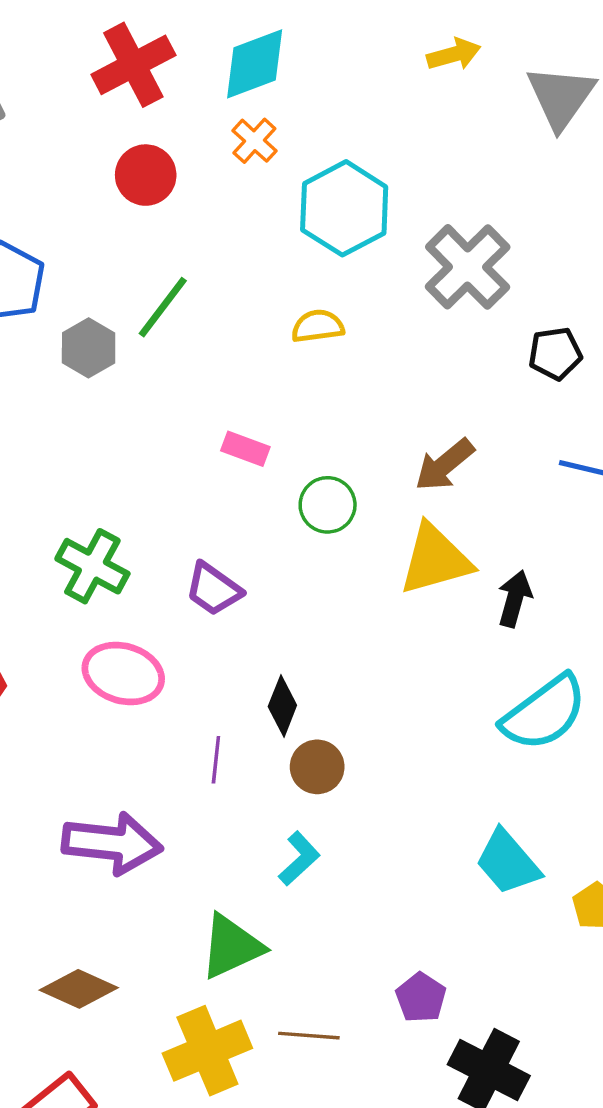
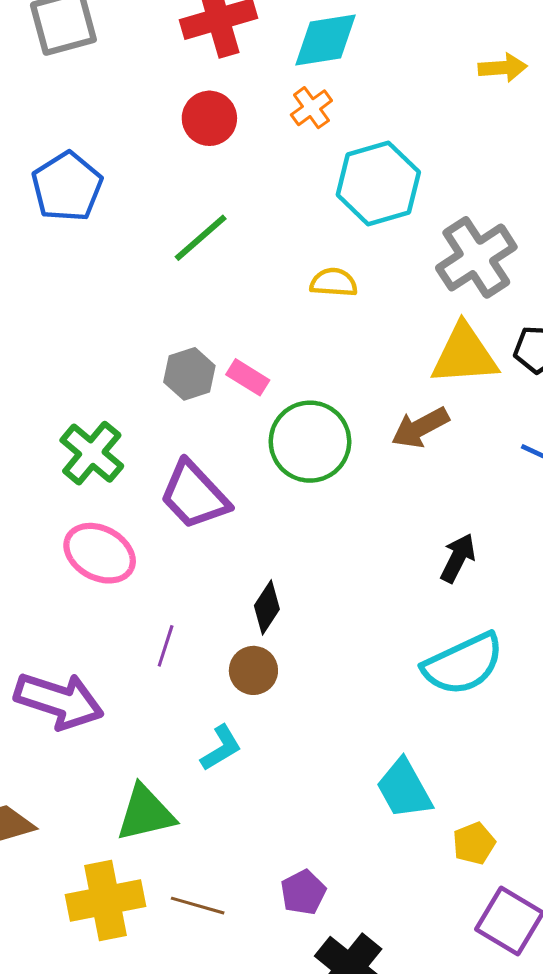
gray hexagon: (89, 348) -> (189, 374), moved
green circle: (328, 505) -> (310, 442), size x1.6
yellow triangle: (435, 559) -> (464, 355), moved
purple trapezoid: (213, 589) -> (194, 495), size x1.4
black diamond: (282, 706) -> (267, 607), moved

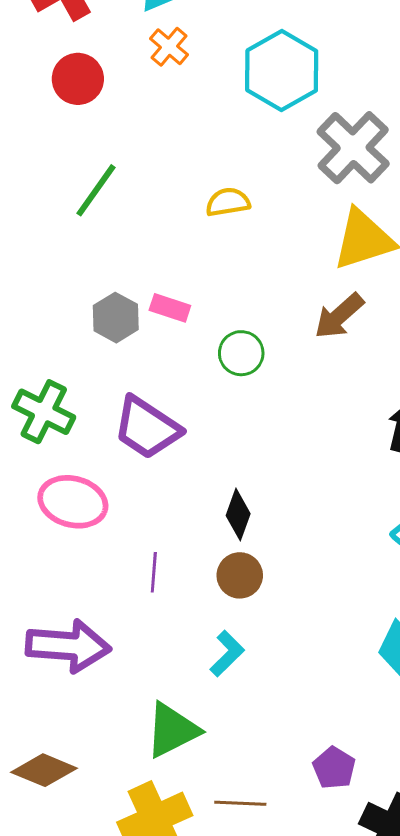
cyan hexagon: (378, 183) -> (282, 71), moved
green circle: (310, 442) -> (241, 353), size x0.6

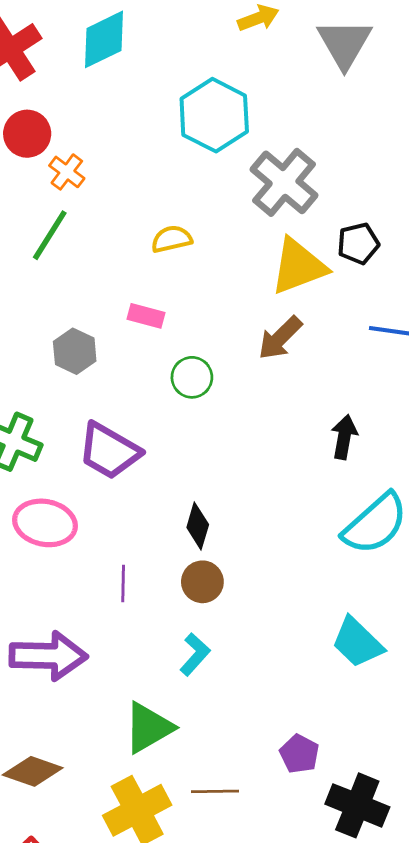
orange cross: (169, 47) -> (67, 172), moved
pink rectangle: (170, 308) -> (146, 316), moved

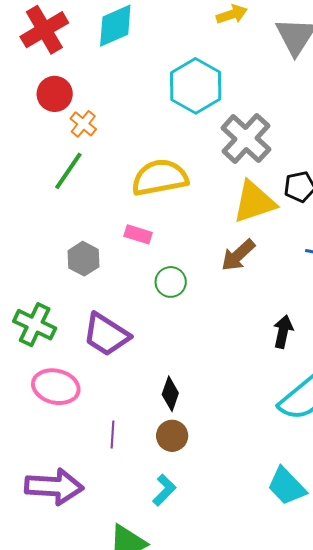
yellow semicircle: (172, 239) -> (160, 178), size x1.8

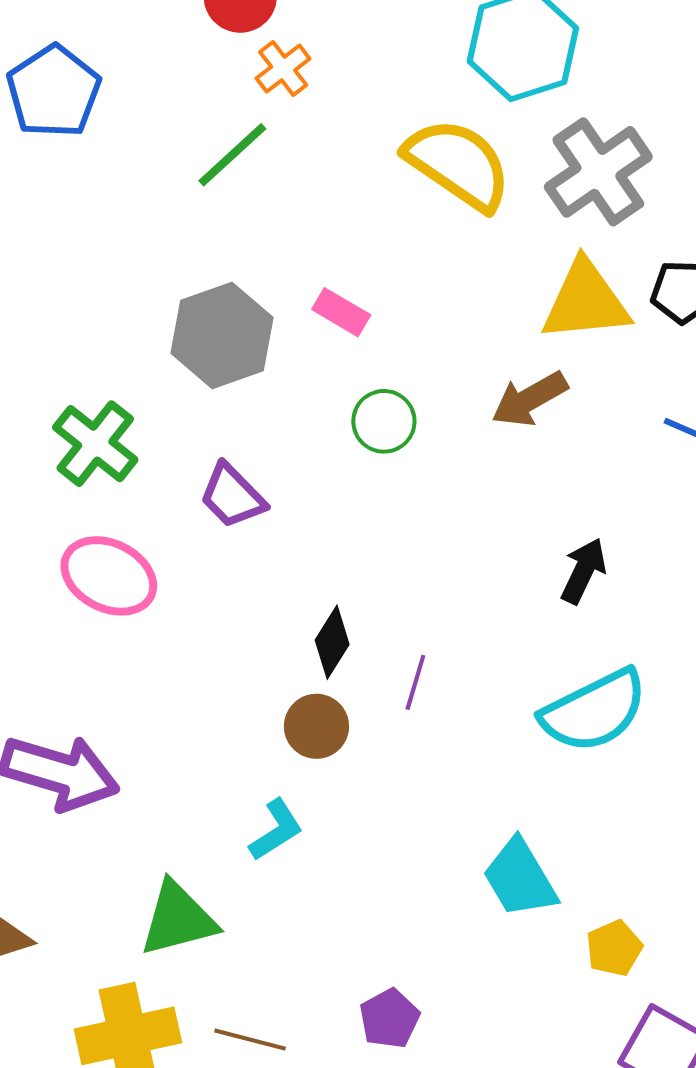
yellow semicircle: (160, 178) -> (458, 164), moved, turned 32
gray hexagon: (83, 259) -> (222, 335), size x1.5
purple trapezoid: (106, 335) -> (232, 496), size x0.7
purple line: (113, 435) -> (415, 682), moved

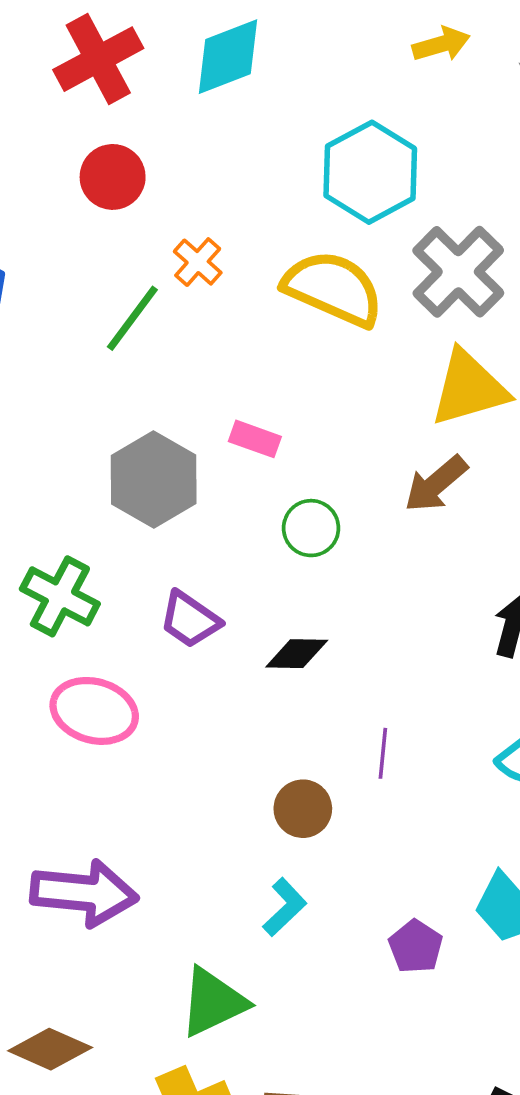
orange cross: (283, 69) -> (198, 262), moved
black diamond: (332, 642) -> (297, 654), moved, turned 70
purple pentagon: (389, 1019) -> (416, 947), moved

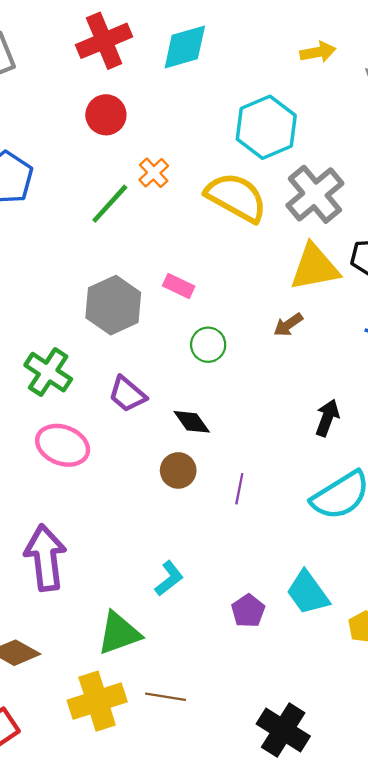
brown arrow: (436, 484) -> (288, 325), size x0.7
black diamond: (297, 654) -> (192, 422), turned 48
brown circle: (303, 809) -> (178, 470), moved
purple arrow: (84, 893) -> (45, 558), turned -108

